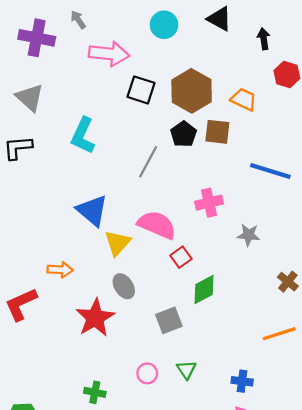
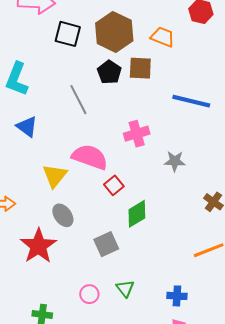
gray line: (148, 162) -> (78, 100), turned -52
blue triangle: (92, 211) -> (27, 127), moved, size x0.7

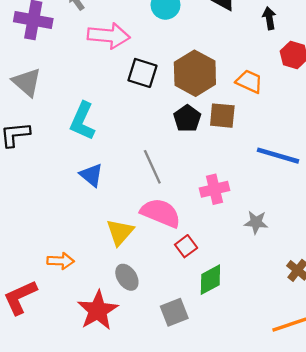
gray line: (78, 100) -> (152, 167), moved

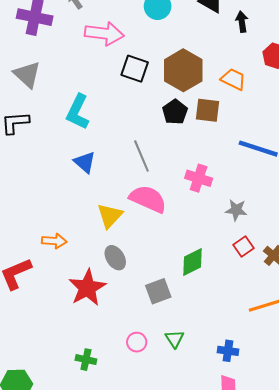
black arrow: (269, 18) -> (242, 22), moved
pink cross: (215, 189) -> (199, 178), turned 30
red square: (186, 246) -> (243, 247), moved

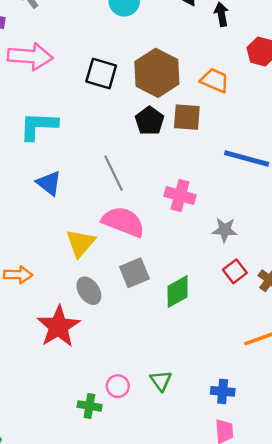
pink arrow: (104, 33) -> (30, 56), moved
cyan L-shape: (78, 112) -> (38, 126), turned 69
gray square: (158, 291) -> (134, 273), moved
green cross: (86, 360) -> (89, 406), moved

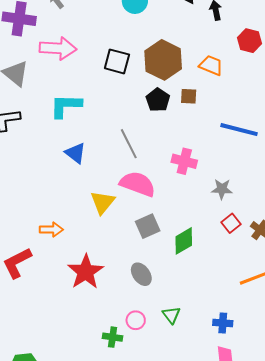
brown square: (187, 117) -> (189, 96), size x0.7
gray ellipse: (89, 291) -> (141, 274), moved

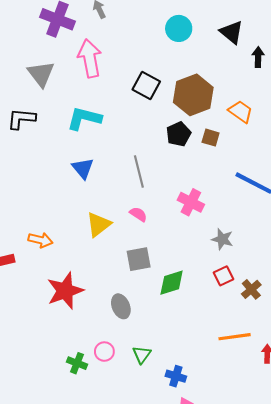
pink arrow: (58, 48) -> (90, 58), turned -117
pink semicircle: (138, 184) -> (138, 214), size x0.5
blue cross: (223, 323) -> (176, 376), moved

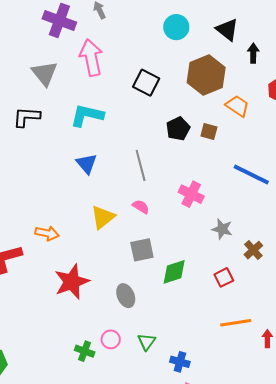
brown hexagon: (193, 95) -> (206, 75), moved
red square: (224, 276) -> (224, 277), moved
brown cross: (251, 289) -> (253, 250), moved

